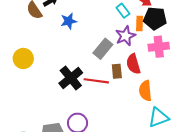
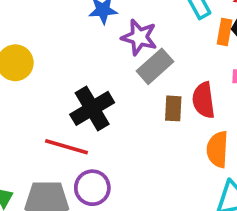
purple star: (125, 36) -> (139, 37), moved, turned 30
red line: (96, 81) -> (67, 147), moved

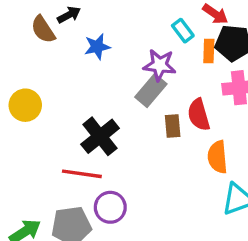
purple star: (139, 37) -> (160, 65), moved

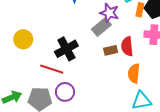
yellow circle: (25, 105) -> (23, 39), moved
brown rectangle: (173, 126) -> (111, 50), turned 72

